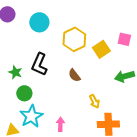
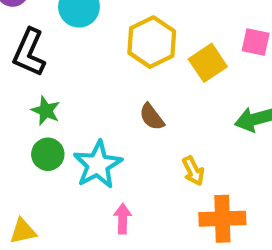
black L-shape: (39, 64) -> (29, 52), moved
green star: (15, 72) -> (46, 111), moved
cyan star: (31, 116) -> (98, 165), moved

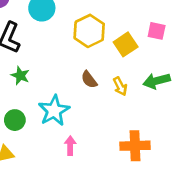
green circle: (48, 154) -> (15, 120), moved
yellow arrow: (193, 171) -> (120, 86), moved

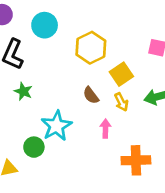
yellow square: (126, 44) -> (121, 74), moved
green circle: (15, 120) -> (34, 147), moved
pink arrow: (70, 146) -> (105, 128), moved

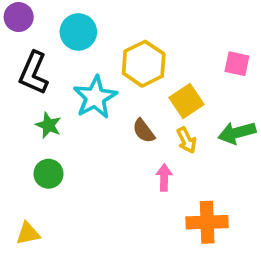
cyan star: (56, 126) -> (95, 97), moved
green circle: (34, 147) -> (48, 174), moved

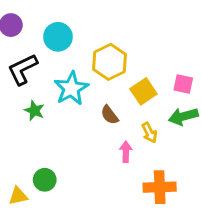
pink square: (237, 64) -> (183, 84), moved
black L-shape: (34, 73) -> (23, 69), turned 40
yellow arrow: (187, 140) -> (149, 133), moved
green circle: (48, 174) -> (45, 180), moved

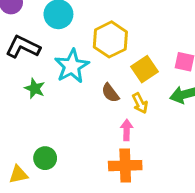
black L-shape: (23, 69) -> (23, 47), turned 52
yellow arrow: (149, 133) -> (140, 103), moved
orange cross: (160, 187) -> (125, 166), moved

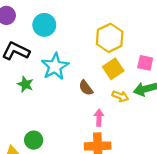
yellow hexagon: (110, 39) -> (110, 38), moved
yellow arrow: (140, 103) -> (120, 96), moved, turned -42

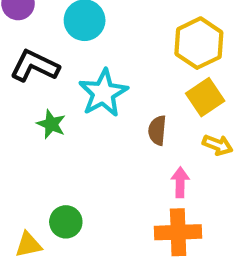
brown semicircle: (86, 88) -> (157, 130), turned 42

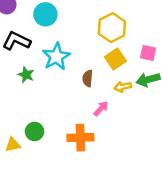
yellow arrow: (218, 145) -> (123, 87), turned 147
pink arrow: (180, 182) -> (101, 109), turned 42
orange cross: (178, 232) -> (80, 138), moved

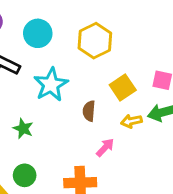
yellow hexagon: (112, 28) -> (95, 41), moved
green star: (26, 75) -> (23, 129), moved

